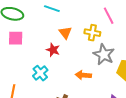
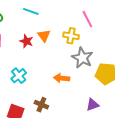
red star: (53, 50) -> (26, 41), moved

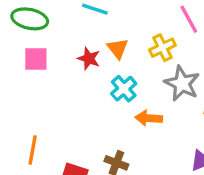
yellow cross: (71, 36) -> (162, 48), turned -35
cyan cross: (19, 76) -> (124, 89), moved

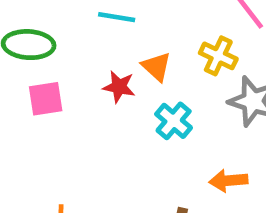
yellow cross: (162, 48) -> (218, 56), turned -30
orange arrow: (149, 118) -> (228, 181), moved

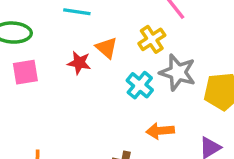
yellow cross: (218, 56) -> (152, 39), turned 32
cyan cross: (174, 121) -> (140, 85), moved

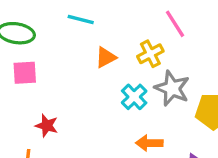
orange triangle: (107, 48) -> (106, 57), turned 45
red star: (79, 63) -> (47, 126), moved

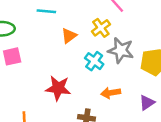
red star: (47, 126) -> (58, 88), moved, size x1.5

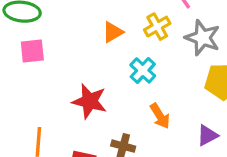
gray star: (121, 50) -> (203, 38), moved
orange arrow: (111, 93) -> (160, 116), turned -120

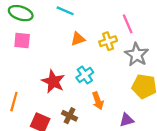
cyan cross: (143, 70) -> (85, 75), moved

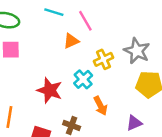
pink line: (128, 24) -> (85, 21), moved
yellow cross: (108, 41) -> (103, 59), moved

